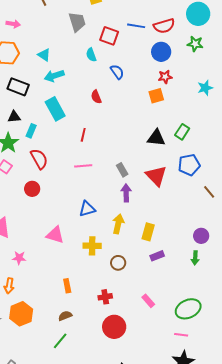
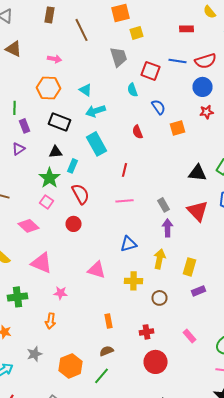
orange square: (156, 96) -> (178, 128), moved
orange hexagon: (21, 314) -> (70, 366), moved

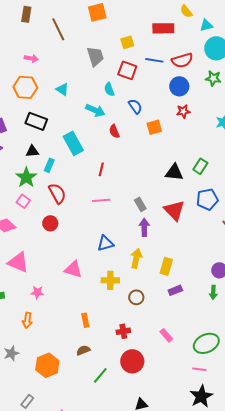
red rectangle: (186, 29) -> (163, 28), size x1.5
yellow square: (136, 33) -> (127, 42), moved
cyan arrow: (96, 111) -> (95, 110), moved, turned -138
green line: (102, 376) -> (100, 375), moved

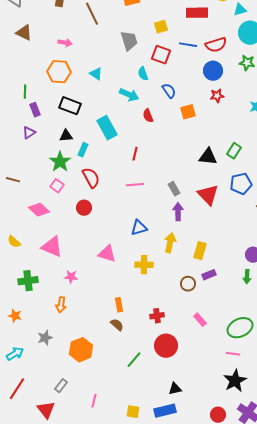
brown circle: (136, 297) -> (188, 284), moved
brown semicircle: (83, 350) -> (117, 325), moved, turned 64

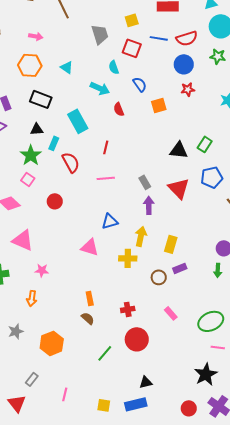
red semicircle: (91, 178) -> (71, 162), moved
pink triangle: (107, 254) -> (90, 247), moved
yellow cross: (144, 265) -> (128, 258), moved
pink line: (233, 354) -> (218, 347), moved

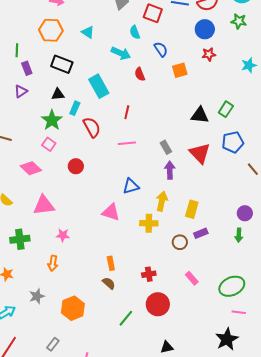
pink triangle: (23, 240) -> (44, 205), turned -30

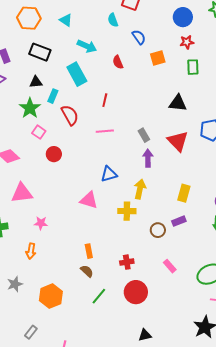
cyan arrow: (121, 53) -> (87, 46), moved
green rectangle: (226, 109) -> (193, 67), moved, turned -35
pink square: (49, 144) -> (39, 132), moved
yellow rectangle: (192, 209) -> (184, 193), moved
green line: (126, 318) -> (99, 296), moved

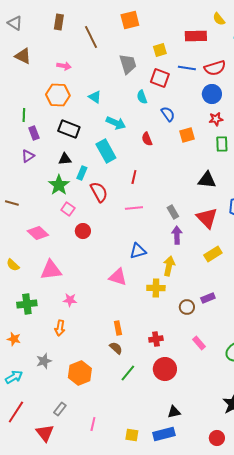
yellow rectangle: (184, 193) -> (213, 254), moved, turned 42

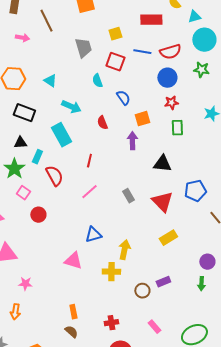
pink arrow: (64, 66) -> (22, 38), moved
pink line: (134, 208) -> (89, 192), turned -36
purple arrow: (177, 235) -> (132, 141), moved

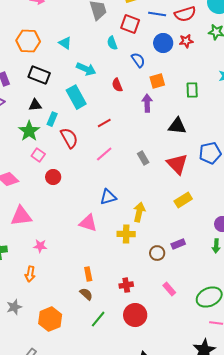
blue circle: (167, 78) -> (163, 43), moved
red star: (171, 103) -> (186, 41), moved
red line: (89, 161) -> (104, 123), turned 48

